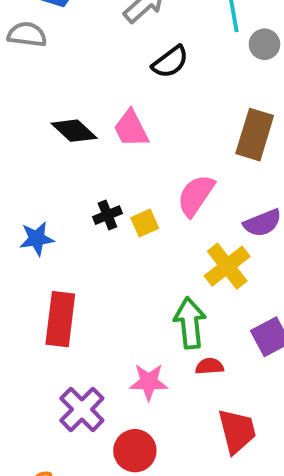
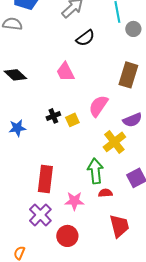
black diamond: (74, 131) -> (15, 75), moved
red rectangle: (60, 319) -> (45, 179), moved

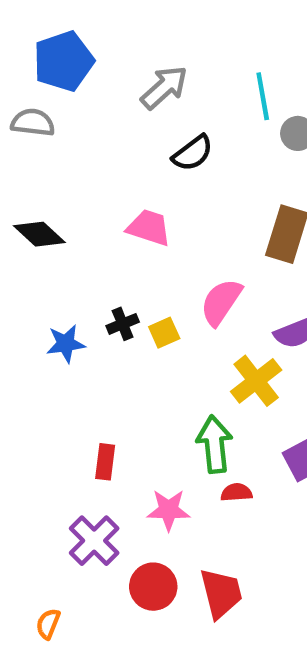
pink trapezoid: (65, 72) -> (149, 228), turned 135
blue star: (17, 128) -> (66, 344), moved
red rectangle: (45, 179) -> (105, 462), size x0.6
red trapezoid: (119, 226) -> (221, 593), moved

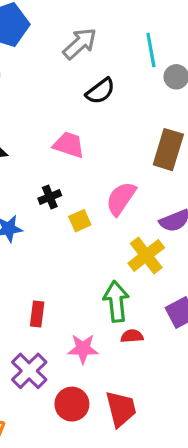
black cross: (123, 324) -> (50, 197), moved

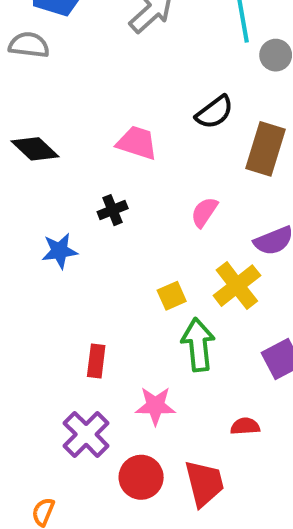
black semicircle: (100, 91) -> (214, 112), moved
pink semicircle: (121, 199) -> (204, 212), size x0.7
yellow square: (80, 221) -> (172, 296), moved
red semicircle: (132, 336) -> (245, 426), moved

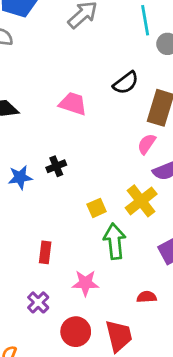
black cross: (113, 210) -> (56, 166), moved
pink semicircle: (204, 212) -> (147, 144), moved
purple cross: (86, 434) -> (38, 302), size x0.7

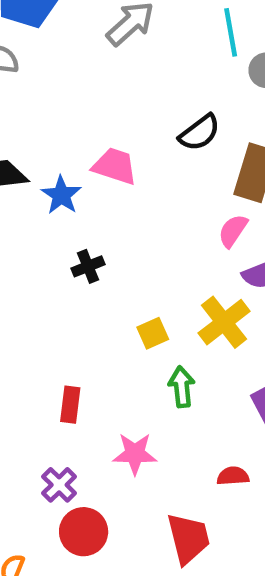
blue star: (20, 177) -> (61, 195), moved, turned -30
green arrow: (115, 241) -> (182, 387), size x0.7
red circle: (76, 332) -> (84, 532), moved

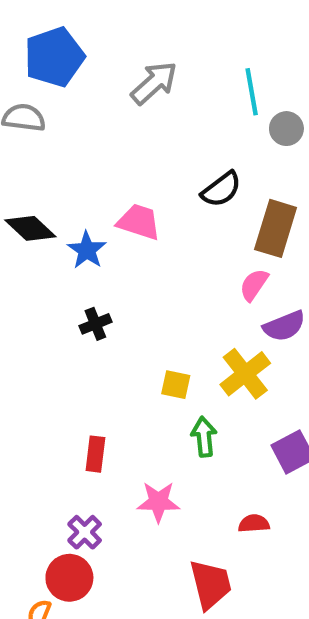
black cross: (88, 266) -> (95, 324), moved
yellow square: (153, 333) -> (176, 385), turned 36
red circle: (84, 532) -> (69, 578), moved

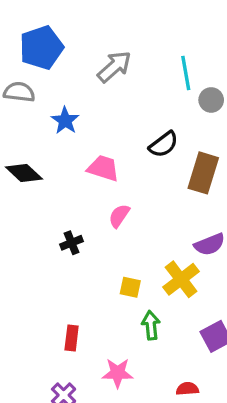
blue star: (87, 250) -> (65, 121), moved
pink semicircle: (254, 285) -> (119, 216), moved

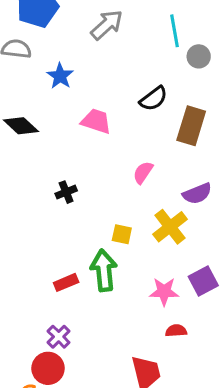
pink semicircle: (119, 216) -> (143, 172), moved
green arrow: (151, 325) -> (104, 270), moved, size x1.5
red rectangle: (72, 338) -> (66, 282), turned 60
pink star: (118, 373) -> (164, 291), moved

